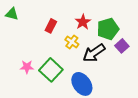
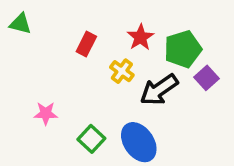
green square: (51, 70) -> (91, 139), moved, size x0.7

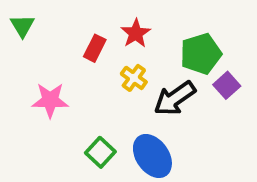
green triangle: (20, 24) -> (22, 26), turned 45
red star: (140, 37) -> (136, 33), moved
pink star: (46, 113) -> (50, 100), moved, size x1.4

